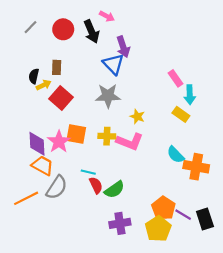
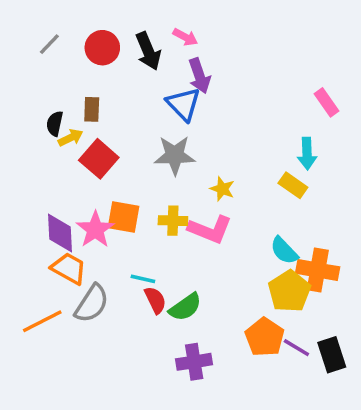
pink arrow: (107, 16) -> (185, 37), moved
pink rectangle: (176, 78) -> (326, 102), moved
yellow pentagon: (158, 229) -> (289, 291), moved

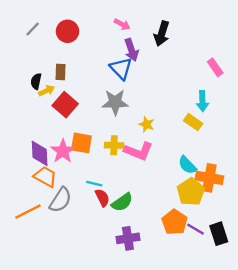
black arrow: (148, 51) -> (162, 34), moved, turned 40

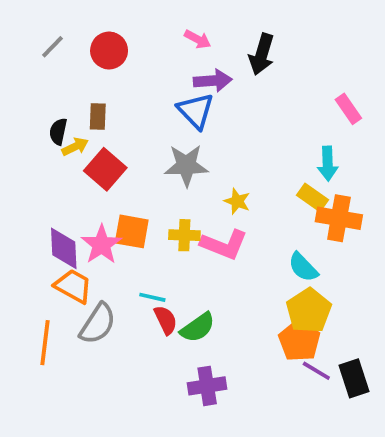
purple arrow: (131, 50) -> (213, 81), turned -75
orange cross: (209, 178) -> (339, 218), moved
orange line: (28, 212) -> (45, 343), turned -56
orange pentagon: (175, 222) -> (299, 341), moved

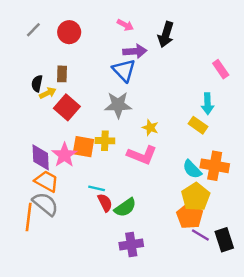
orange cross: (339, 218) -> (215, 166), moved
yellow cross: (184, 235) -> (105, 141), moved
gray semicircle: (98, 324) -> (45, 204), moved, turned -84

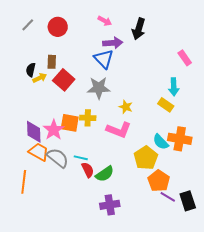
red square: (67, 107) -> (64, 80), moved
yellow pentagon: (196, 197) -> (146, 158), moved
gray semicircle: (45, 204) -> (58, 158), moved

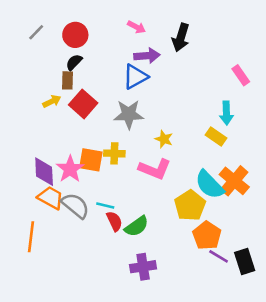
blue triangle: (104, 59) -> (135, 77), turned 45
black semicircle: (31, 70) -> (74, 62), moved, turned 32
orange cross: (180, 139) -> (234, 181), turned 30
cyan semicircle: (161, 142) -> (209, 185), size x1.4

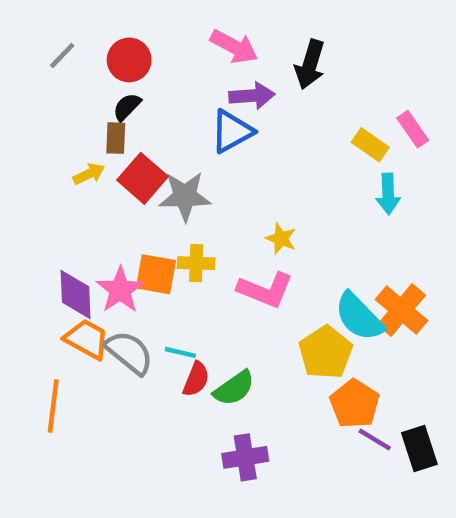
pink arrow: (137, 27) -> (234, 47), size x1.5
gray star: (129, 114) -> (185, 196), moved
yellow rectangle: (216, 136) -> (370, 145), moved
red semicircle: (114, 221) -> (196, 379), turned 48

